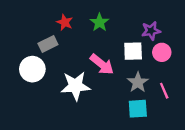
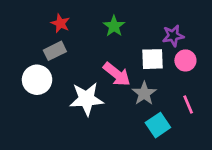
red star: (65, 22) -> (60, 23), moved
gray star: (138, 82) -> (144, 93), moved
cyan square: (138, 109) -> (158, 125), turned -30

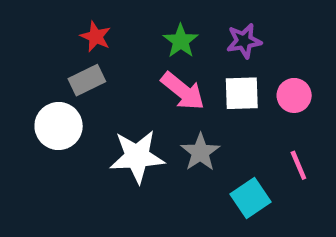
purple star: (173, 36) -> (244, 41), moved
pink arrow: (117, 74) -> (183, 91), moved
gray star: (144, 93) -> (200, 152), moved

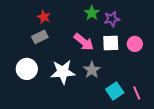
green star: (181, 41) -> (92, 13), moved
white circle: (59, 126) -> (27, 69), moved
pink line: (298, 165) -> (137, 93), moved

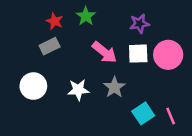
green star: (92, 13) -> (86, 16), moved
pink circle: (135, 44) -> (168, 55), size x1.5
white star: (63, 72) -> (78, 90), size x0.7

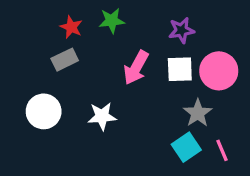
green star: (86, 16) -> (112, 21), turned 30
pink arrow: (104, 52) -> (136, 68), turned 80
gray star: (114, 87) -> (198, 113), moved

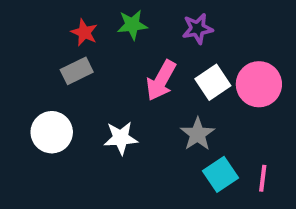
purple star: (181, 30) -> (198, 29), moved
white square: (180, 69) -> (213, 82), turned -32
gray star: (198, 113) -> (198, 134), moved
pink line: (222, 150) -> (263, 178), turned 30

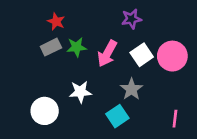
green star: (132, 25) -> (77, 47), moved
white circle: (52, 132) -> (45, 111), moved
cyan square: (221, 174) -> (117, 116), moved

